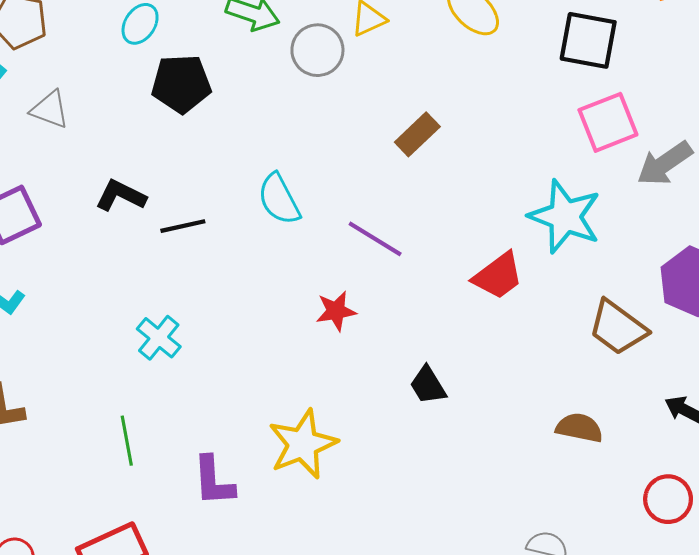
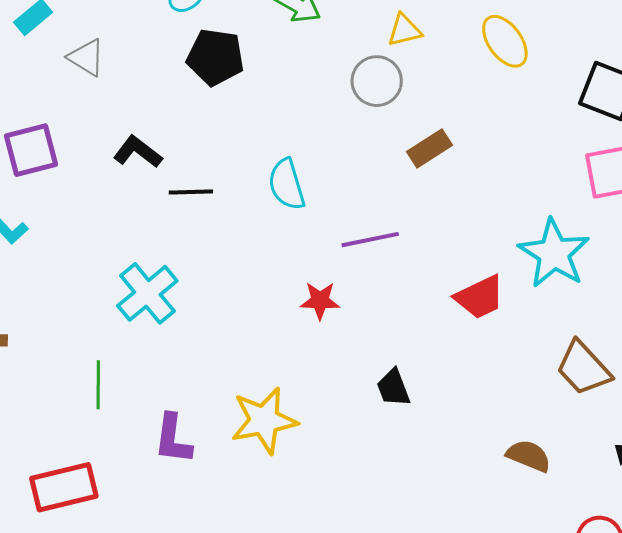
gray circle: (317, 50) -> (377, 81), moved
purple line: (375, 239) -> (370, 240), turned -54
cyan cross: (159, 338) -> (147, 293), size x1.4

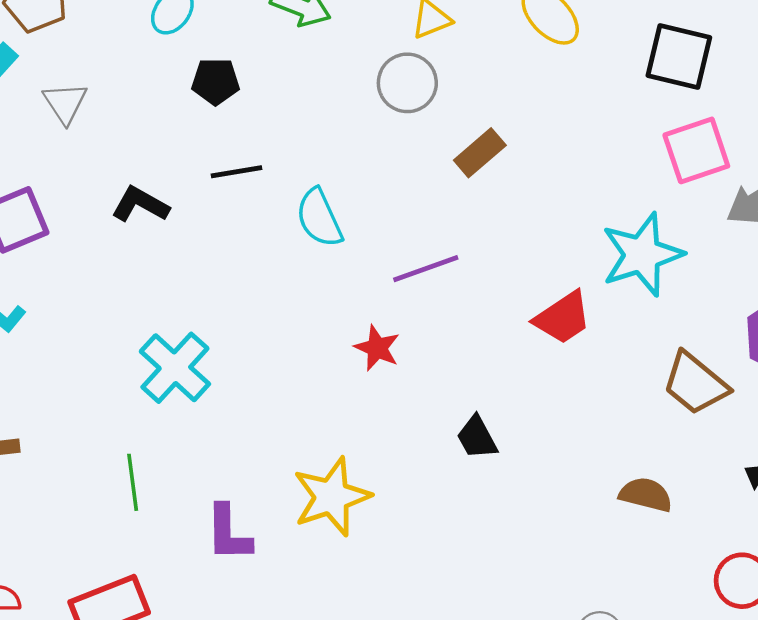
gray triangle: (86, 57) -> (65, 103), turned 33
black pentagon: (215, 57) -> (215, 81), size x0.7
black line: (191, 192) -> (236, 172), moved
cyan star: (554, 253) -> (642, 255), turned 30
red star: (320, 301) -> (377, 348), turned 30

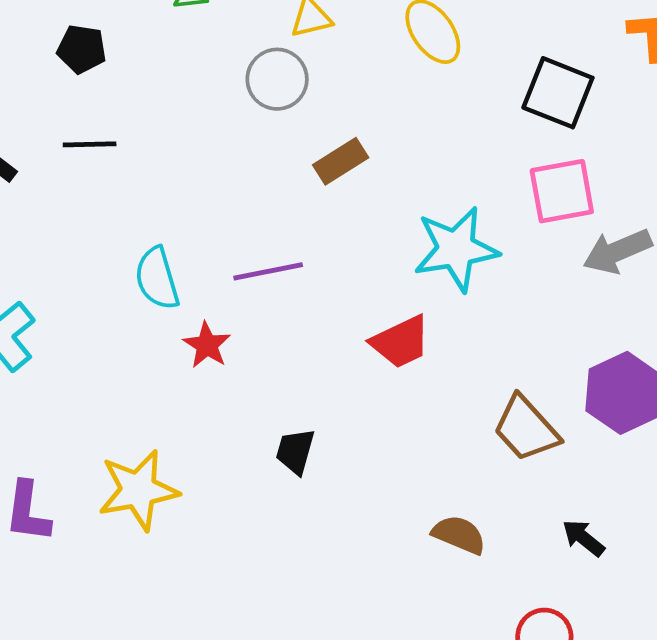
cyan semicircle: (319, 218) -> (157, 278), moved
cyan star: (642, 255) -> (456, 249), moved
black trapezoid: (477, 438) -> (295, 451), turned 36

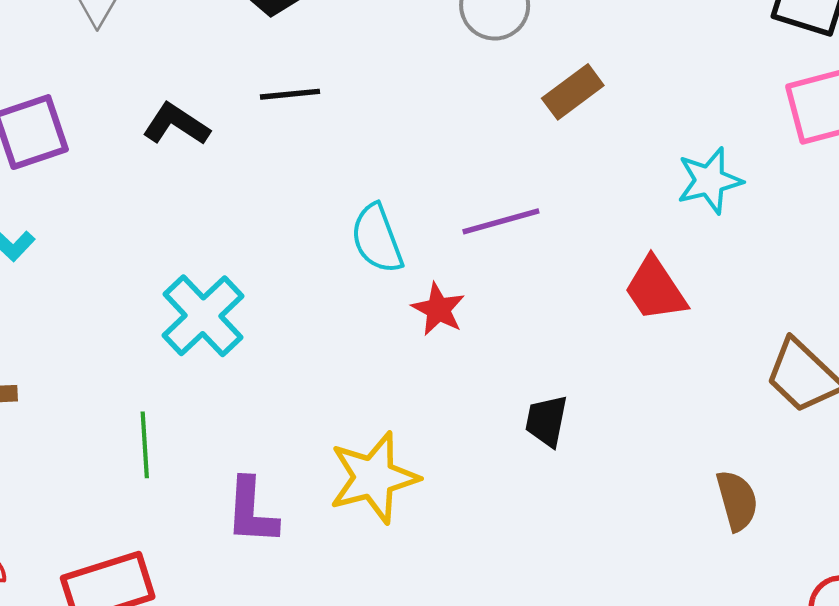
cyan star: (456, 249) -> (710, 181), size x0.7
red trapezoid: (401, 342) -> (655, 289), turned 86
brown semicircle: (459, 535) -> (737, 500), turned 56

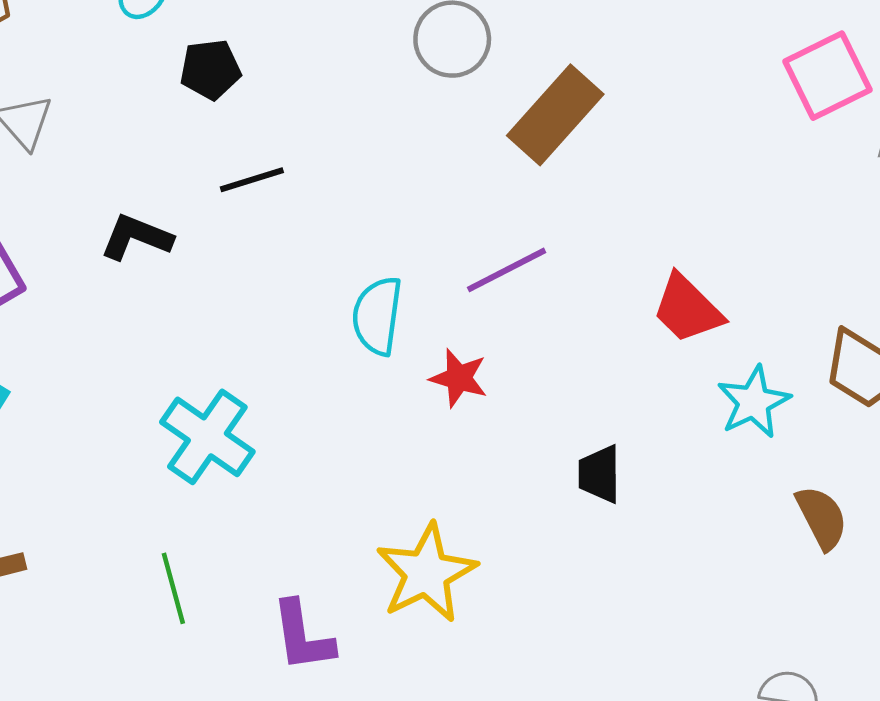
brown rectangle: (573, 92) -> (555, 115), size x1.5
cyan star: (710, 181) -> (754, 402), moved
cyan semicircle: (377, 239) -> (377, 316), turned 40

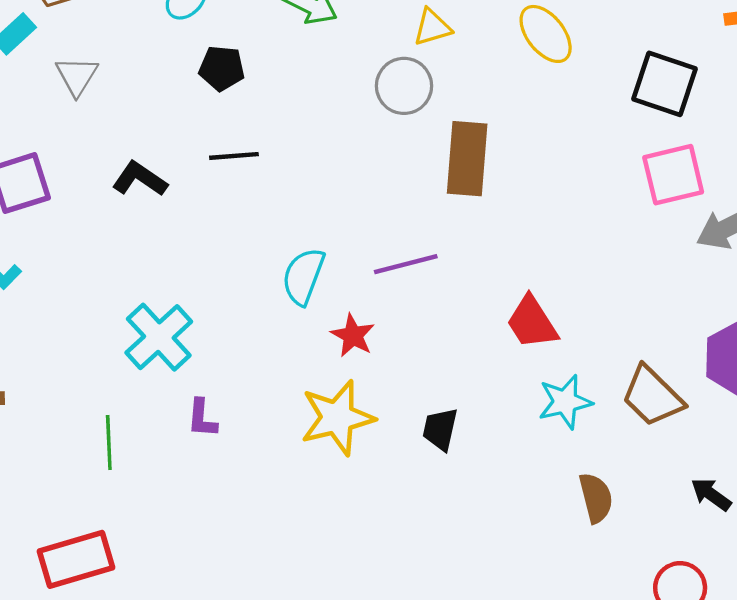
brown rectangle: (555, 115) -> (467, 159), turned -50
yellow star: (426, 573) -> (337, 418), moved
purple L-shape: (303, 636) -> (202, 418), moved, size x0.7

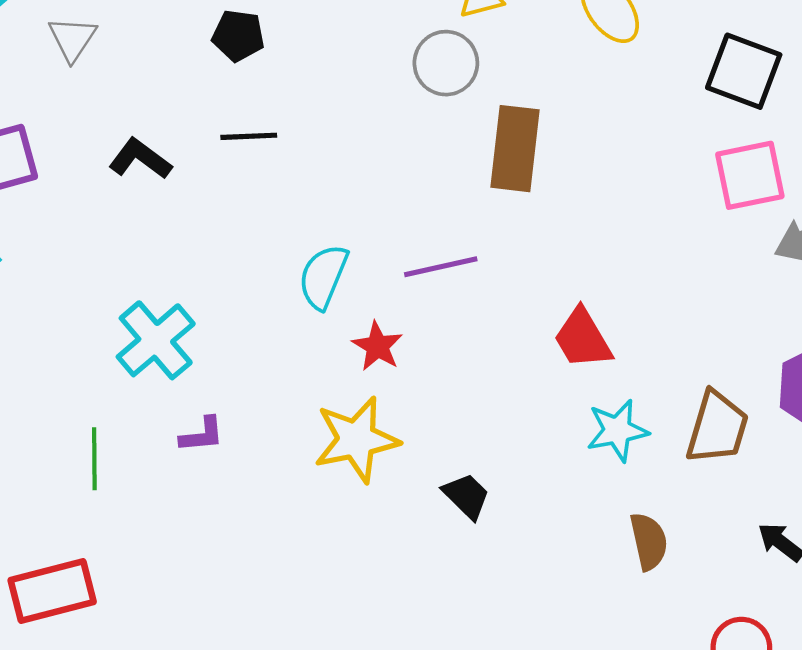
brown trapezoid: (652, 396) -> (717, 428), turned -120
purple L-shape: (202, 418) -> (202, 435), turned -102
black trapezoid: (440, 429) -> (466, 496), moved, turned 120

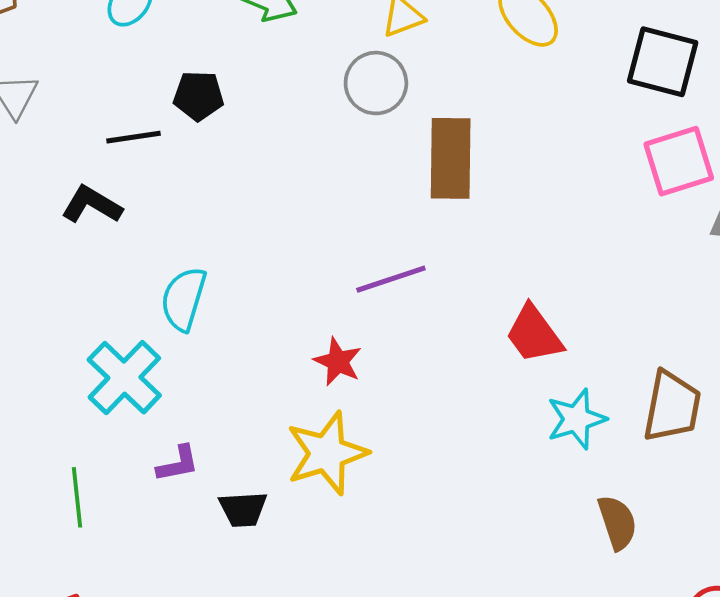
black pentagon: (238, 36) -> (198, 96), moved
black line: (249, 136) -> (133, 137), moved
cyan semicircle: (323, 277) -> (184, 299), moved
black trapezoid: (466, 496) -> (243, 509), moved, turned 138

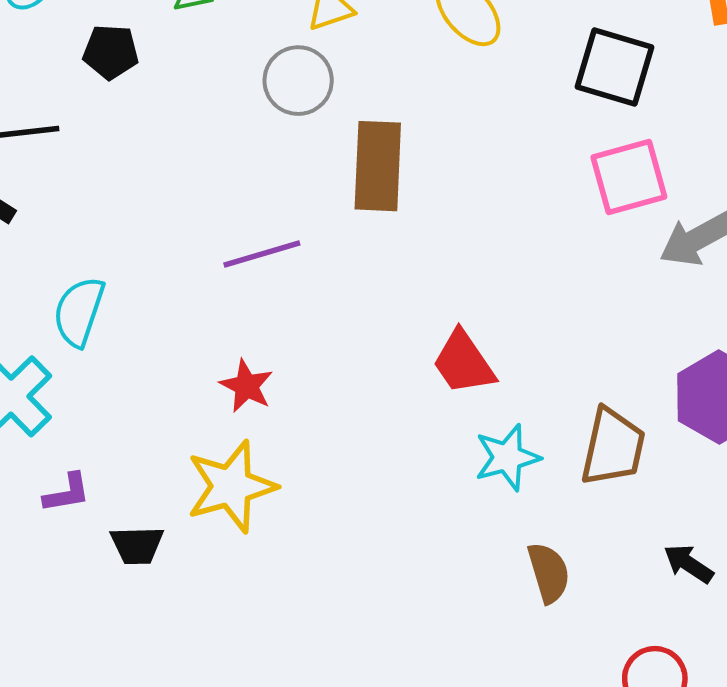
black pentagon: (198, 96) -> (111, 52), moved
purple line: (391, 279) -> (262, 254), moved

